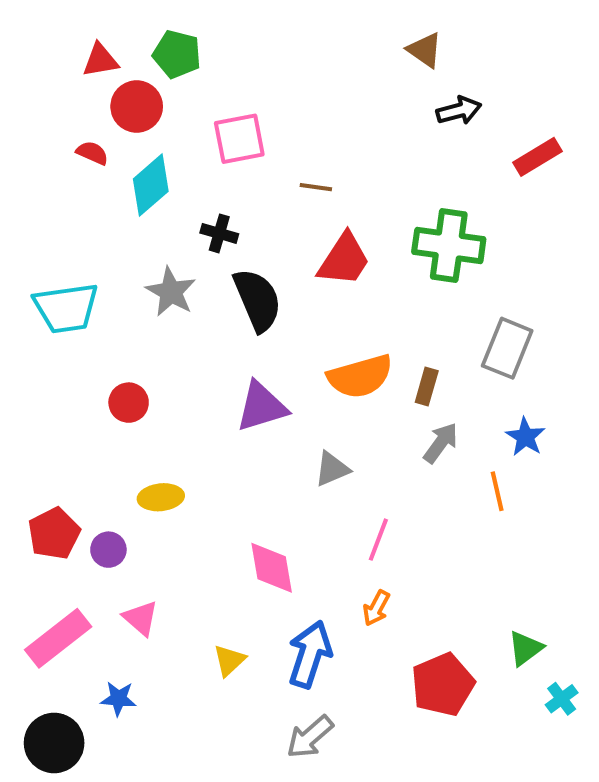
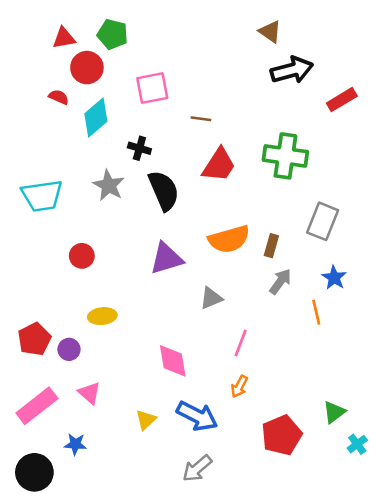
black arrow: (459, 111) -> (292, 70), size x1.5
blue arrow: (310, 654) -> (197, 416), turned 99

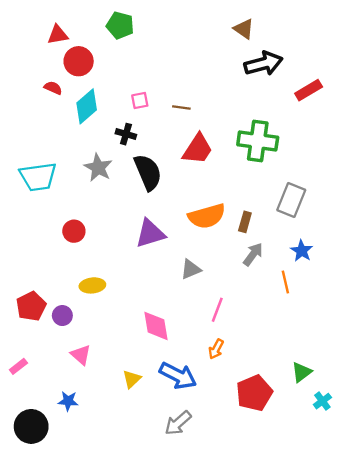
green pentagon: (113, 34) -> (120, 25), moved
pink square: (152, 88) -> (140, 101), moved, size x0.6
pink rectangle: (37, 406) -> (18, 366), moved, size x0.5

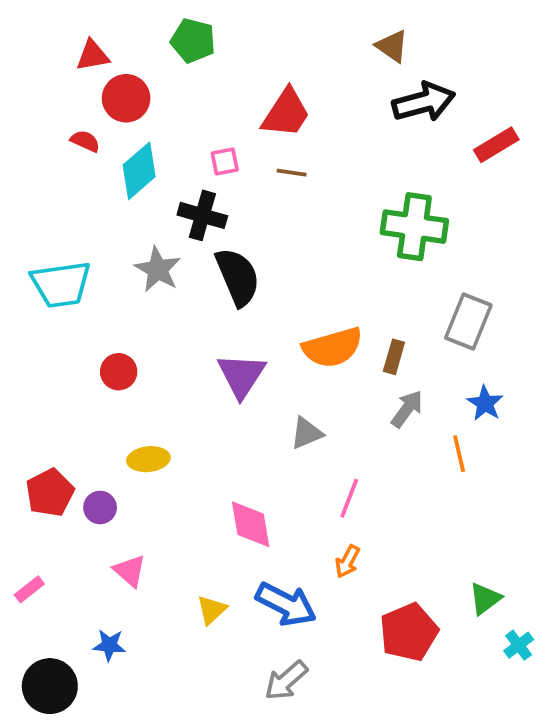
black cross: (126, 134) -> (202, 215), size x1.4
red trapezoid: (198, 149) -> (286, 113), moved
purple triangle: (150, 233) -> (241, 375), turned -40

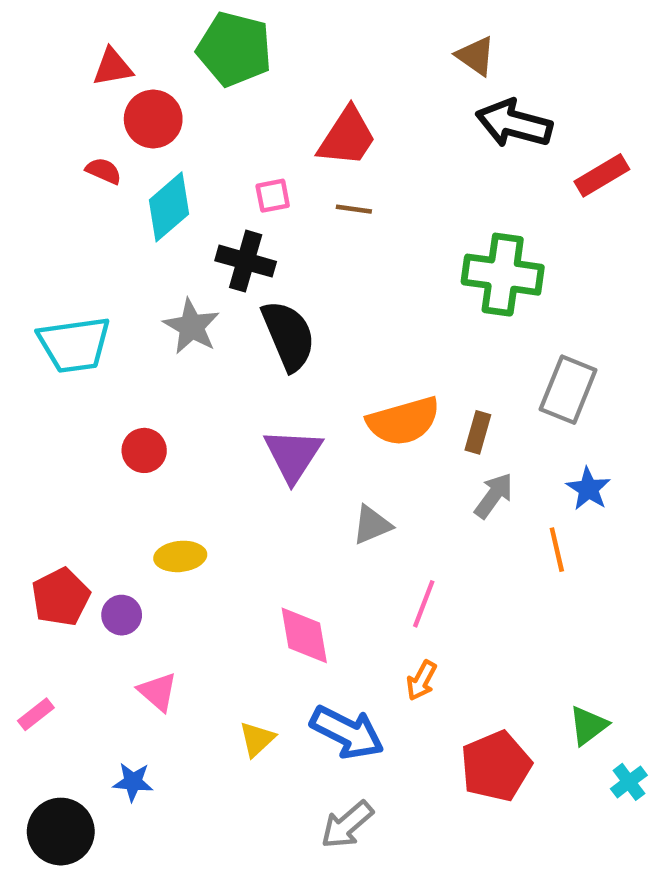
green pentagon: (193, 41) -> (234, 49), size x1.4
black arrow: (424, 102) -> (514, 124), turned -150

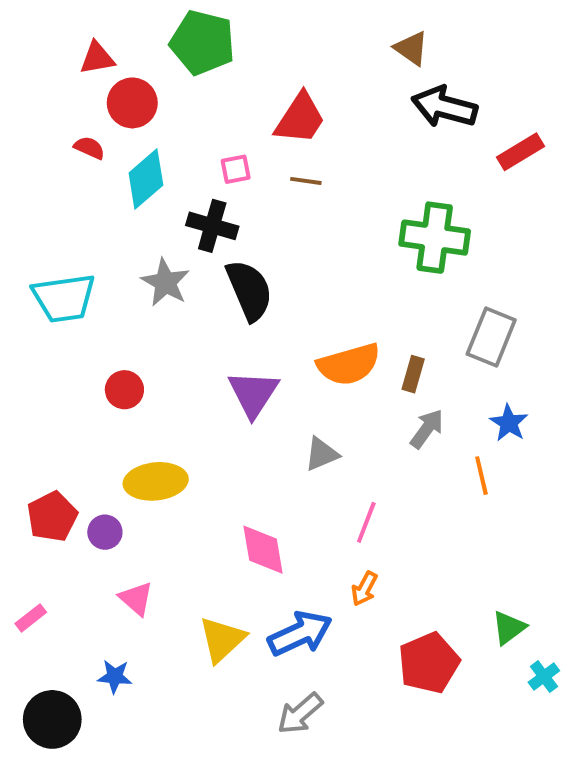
yellow ellipse: (180, 556) -> (156, 481), size x1.4
blue arrow: (347, 732) -> (300, 634), turned -52
yellow triangle: (257, 739) -> (222, 639), size x1.5

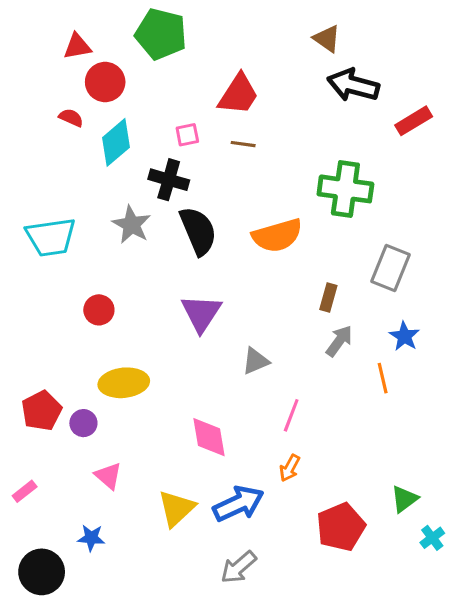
orange semicircle: (349, 364) -> (277, 235), moved

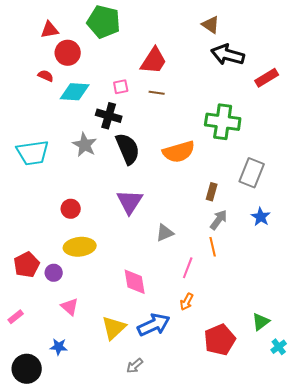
cyan diamond: (116, 142) -> (75, 92), turned 44
red circle: (99, 310) -> (71, 209), moved
orange line: (383, 378) -> (213, 247), moved
gray arrow: (238, 567) -> (135, 366), moved, size x0.7

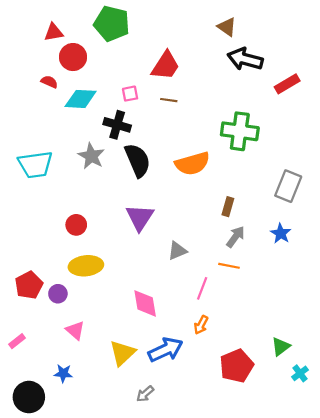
gray rectangle: (252, 173) -> (288, 186), moved
orange line: (213, 247) -> (229, 266), turned -66

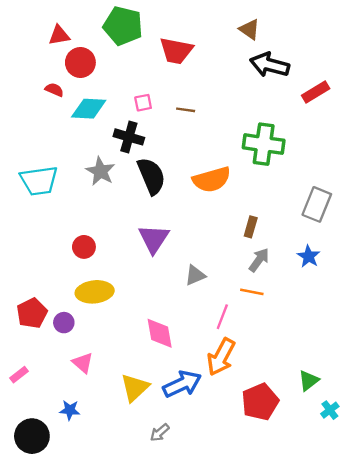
red trapezoid: (166, 66) -> (176, 51), moved, turned 68
orange arrow: (201, 325) -> (221, 357), size x1.8

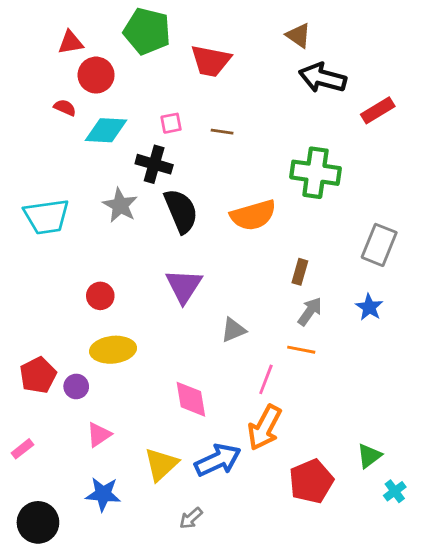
pink triangle: (83, 363) -> (99, 435), turned 45
blue star: (70, 410) -> (103, 494), moved, size x1.4

